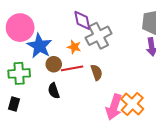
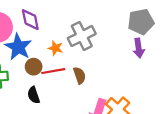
purple diamond: (82, 20) -> (30, 20), moved

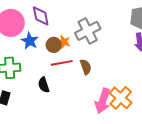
blue star: (18, 47) -> (30, 41), size x0.7
brown circle: (34, 67) -> (54, 45), moved

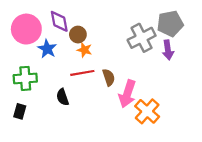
gray cross: (88, 31) -> (142, 38), moved
brown circle: (54, 45) -> (78, 35), moved
pink arrow: (103, 101) -> (127, 94), moved

